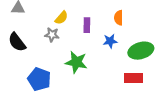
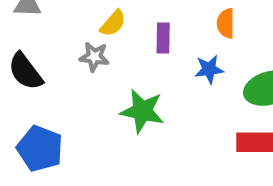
blue pentagon: (39, 79) -> (40, 149), moved

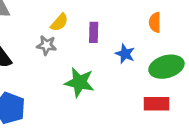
orange semicircle: (226, 23) -> (155, 22), moved
blue star: (209, 69) -> (125, 54), turned 30

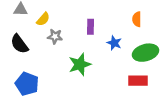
yellow semicircle: (59, 22) -> (43, 19), moved
green star: (79, 82) -> (80, 64), turned -30

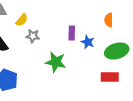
purple rectangle: (91, 27) -> (72, 33), moved
green star: (80, 64) -> (56, 62), turned 30

